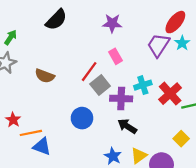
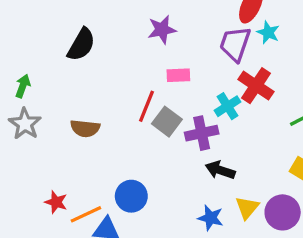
pink rectangle: (115, 56) -> (178, 75), turned -48
red cross: (170, 94) -> (256, 86), moved
blue circle: (82, 118) -> (131, 196), moved

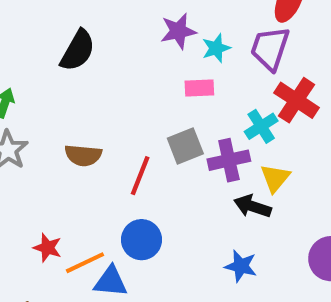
cyan star: (268, 32) -> (216, 48), moved, turned 30
red line: (146, 106) -> (140, 176), moved
gray square: (167, 122) -> (185, 146), turned 32
yellow triangle: (247, 208) -> (275, 178), moved

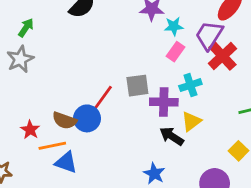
pink rectangle: (199, 88) -> (176, 52), moved, turned -66
red cross: (296, 100) -> (222, 56), moved
brown semicircle: (83, 155) -> (65, 120), moved
blue circle: (142, 240) -> (87, 118), moved

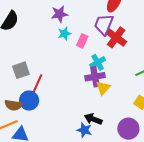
cyan star: (174, 26) -> (64, 34), moved
gray square: (137, 86) -> (21, 70), moved
purple cross: (164, 102) -> (95, 77), moved
black arrow: (172, 136) -> (93, 119), moved

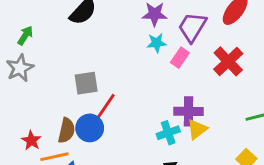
purple trapezoid: (104, 25) -> (192, 27), moved
cyan cross: (98, 62) -> (168, 133), moved
brown semicircle: (13, 105) -> (67, 130), turned -96

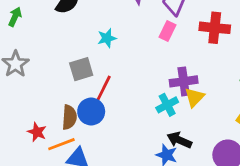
green arrow: (25, 35) -> (15, 17), moved
cyan star: (157, 43) -> (107, 38), moved
red cross: (228, 61) -> (215, 28), turned -32

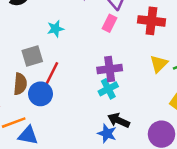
purple cross: (184, 81) -> (110, 69), moved
yellow triangle: (194, 97) -> (159, 64), moved
brown semicircle: (69, 117) -> (20, 84), moved

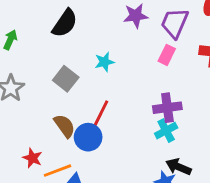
gray square: (32, 56) -> (66, 79), moved, turned -35
brown semicircle: (20, 84) -> (65, 126), turned -40

